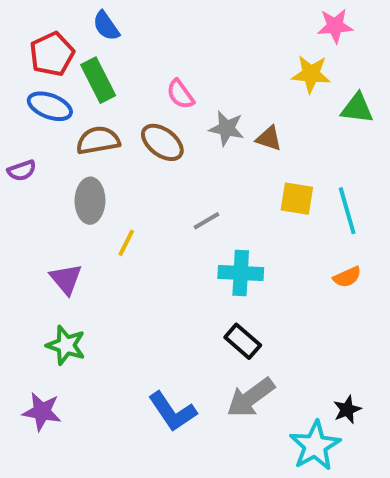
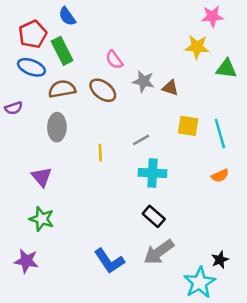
gray line: (207, 221) -> (141, 140), moved
yellow line: (126, 243) -> (100, 153), moved, turned -30

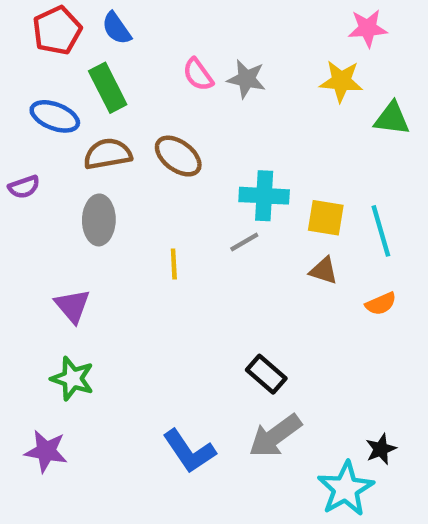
red pentagon: (33, 34) -> (57, 30), moved
pink semicircle: (114, 60) -> (198, 75), moved
gray star: (144, 81) -> (246, 79), moved
brown triangle: (170, 88) -> (324, 271), moved
cyan cross: (152, 173) -> (264, 196), moved

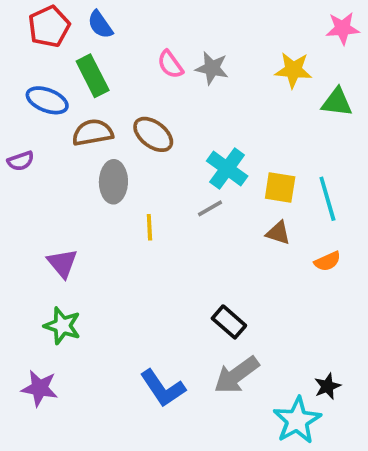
pink star: (368, 28) -> (343, 28), moved
cyan cross: (264, 196) -> (227, 169), turned 33
gray ellipse: (99, 220) -> (113, 182), moved

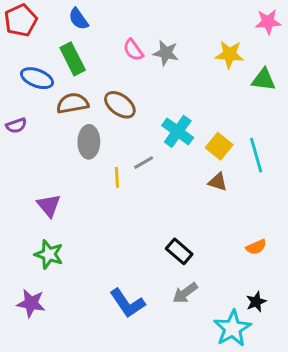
red pentagon: (49, 26) -> (21, 20), moved
yellow square: (280, 187) -> (219, 146), turned 30
gray line: (210, 208) -> (144, 163), moved
orange semicircle: (327, 261) -> (256, 247), moved
gray arrow: (237, 375) -> (185, 293), size x0.7

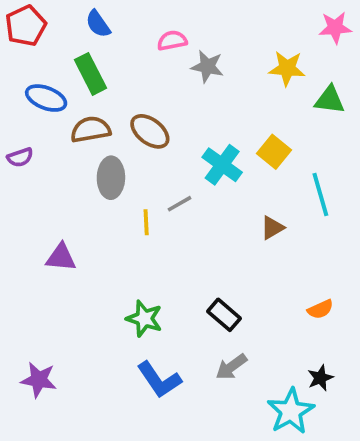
pink semicircle: (133, 50) -> (172, 41), moved, turned 115
yellow square: (219, 146) -> (274, 152), moved
brown triangle: (218, 182) -> (272, 228), turned -48
purple triangle: (49, 205) -> (61, 257), turned -45
green star: (49, 254) -> (144, 319), moved

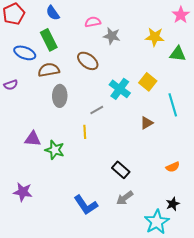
pink star: (335, 28) -> (181, 15), turned -30
brown ellipse: (150, 131) -> (88, 61), moved
yellow line: (146, 222) -> (85, 132), moved
green star: (144, 319) -> (55, 150), moved
purple star: (39, 380) -> (23, 192), moved

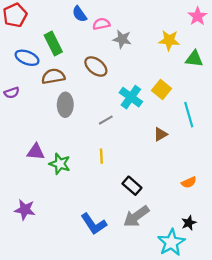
blue semicircle: (53, 13) -> (79, 14), moved
yellow line: (85, 132) -> (101, 156), moved
gray arrow: (125, 198) -> (136, 216), size x1.4

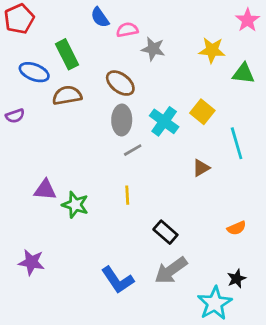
gray ellipse: (65, 105) -> (122, 120), moved

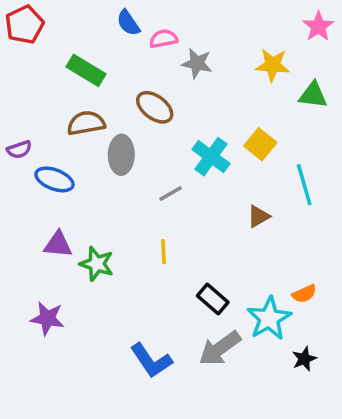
green rectangle: (67, 54) -> (86, 70), turned -32
blue ellipse: (34, 72) -> (54, 179), moved
gray ellipse: (122, 120) -> (121, 155), moved
purple star: (31, 262) -> (47, 318), moved
cyan star: (215, 303) -> (269, 318), moved

